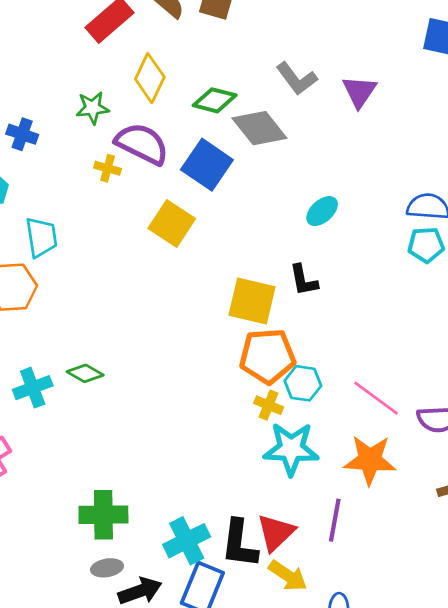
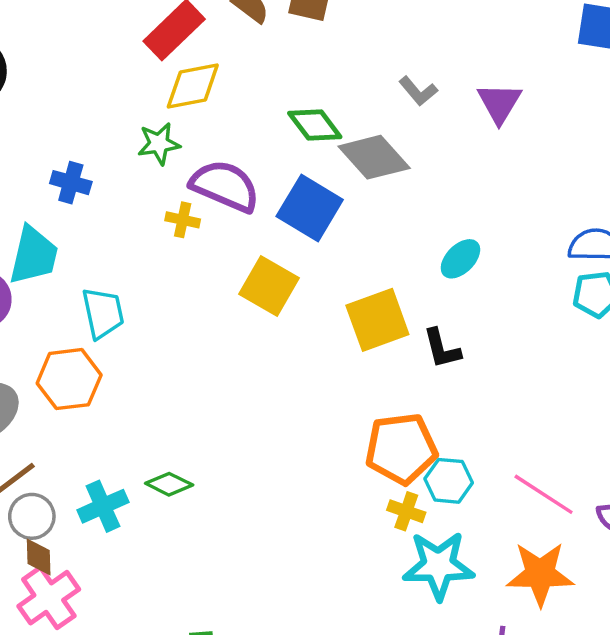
yellow diamond: (150, 78) -> (193, 86), moved, turned 57
gray L-shape: (297, 79) -> (418, 91), size x0.7
green diamond: (215, 100) -> (315, 125), turned 42
yellow square: (252, 301) -> (377, 320), moved, turned -30

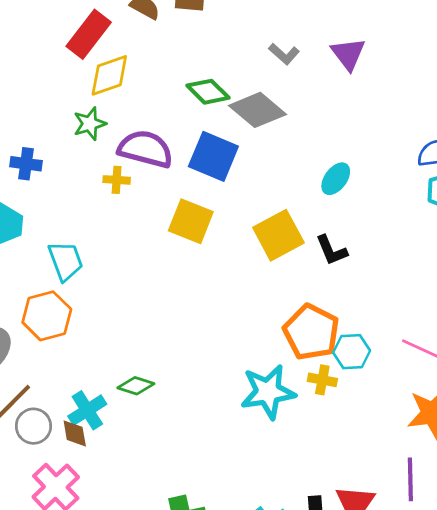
orange pentagon: (401, 449) -> (311, 332), turned -30
brown diamond: (39, 557) -> (75, 433), moved
cyan star: (438, 565) -> (268, 392), moved

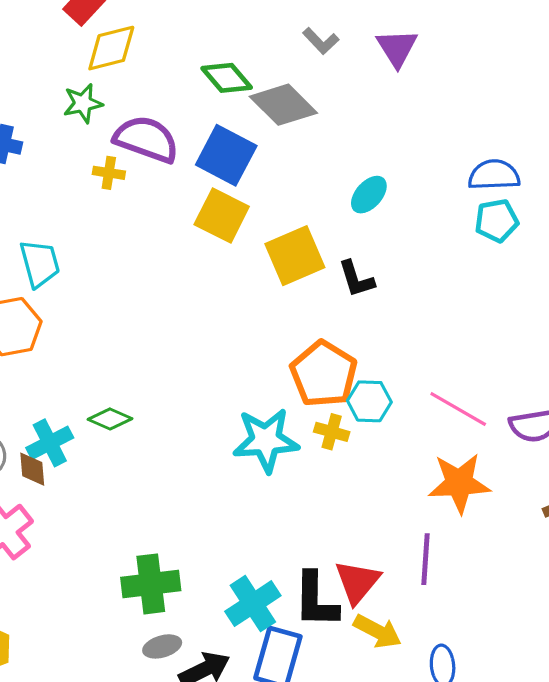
yellow square: (191, 221) -> (222, 215), moved

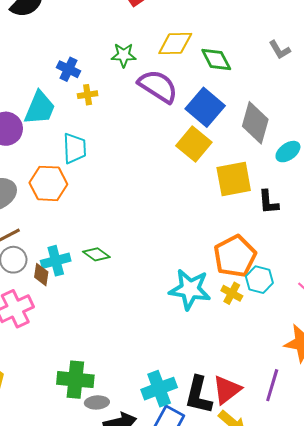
yellow diamond: (111, 48) -> (175, 43), moved
gray diamond: (283, 105) -> (255, 123), moved, turned 48
yellow cross: (109, 173) -> (88, 95), moved, turned -30
green cross: (151, 584) -> (75, 380), moved

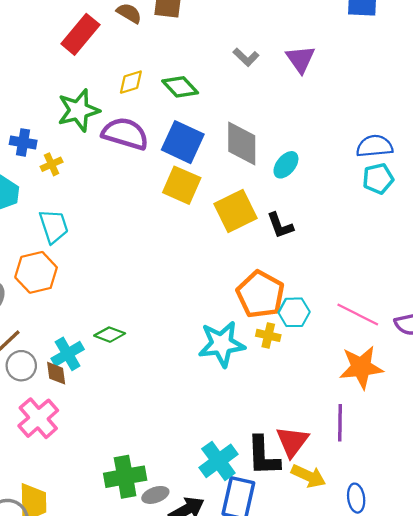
yellow diamond: (175, 43) -> (131, 82), size x0.7
green star: (124, 55) -> (78, 110), size x1.5

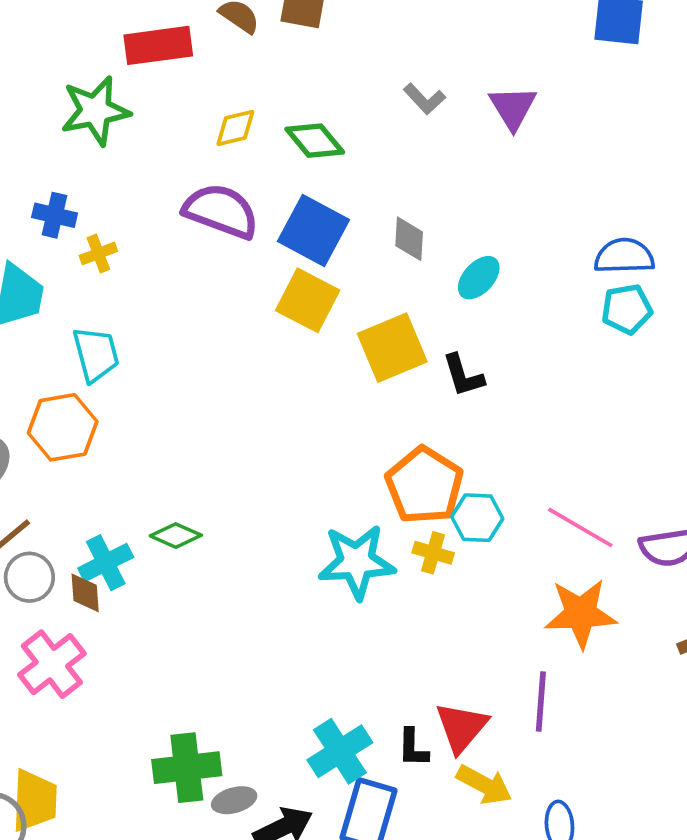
red rectangle: (80, 34) -> (158, 45), turned 39
green star: (78, 110) -> (95, 111), moved
gray diamond: (242, 144) -> (409, 239), size x0.6
black L-shape: (263, 456) -> (413, 748), size x0.6

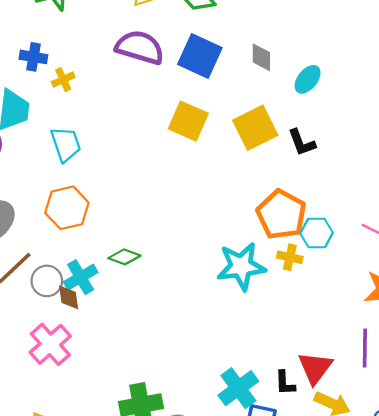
yellow square: (308, 300) -> (188, 121), moved
orange hexagon: (63, 427) -> (67, 208), moved
gray circle: (29, 577) -> (47, 281), moved

